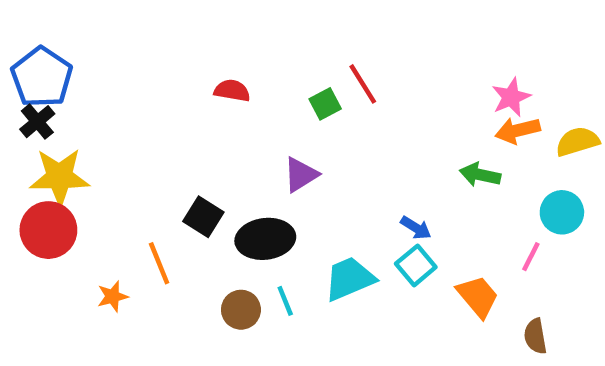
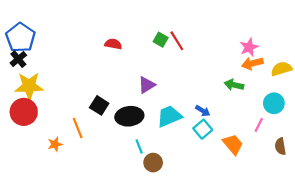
green square: (325, 104) -> (161, 40), moved, turned -32
cyan trapezoid: (349, 279) -> (169, 116), moved
brown circle: (241, 310) -> (153, 163), moved
brown semicircle: (535, 336) -> (280, 146), moved

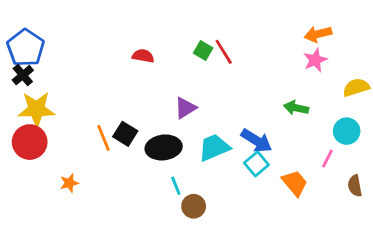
orange arrow: (252, 63) -> (318, 34), moved
blue arrow: (203, 111) -> (256, 141), size x1.6
orange line: (78, 128) -> (103, 138), moved

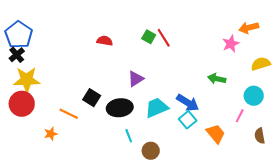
orange arrow: (318, 34) -> (249, 28), moved
orange line: (103, 138) -> (69, 114), moved, turned -42
brown circle: (194, 206) -> (151, 151), moved

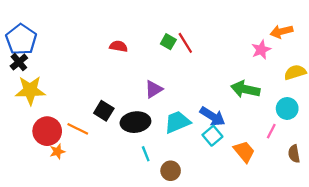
green arrow: (217, 79) -> (245, 89), size x1.4
red circle: (22, 104) -> (47, 131), moved

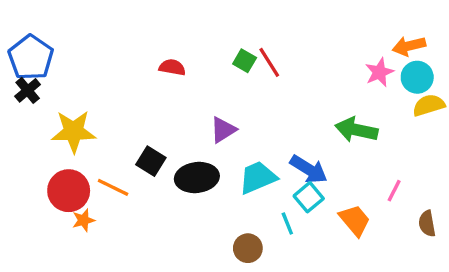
yellow star: (30, 90) -> (74, 131), moved
cyan circle: (287, 108) -> (417, 77), moved
cyan line: (146, 154) -> (287, 224), moved

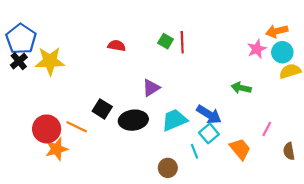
red line: (269, 62) -> (182, 42), turned 30
green arrow: (356, 130) -> (241, 88), size x0.7
yellow star: (74, 131) -> (50, 61), moved
orange star: (83, 220) -> (57, 149), size x1.5

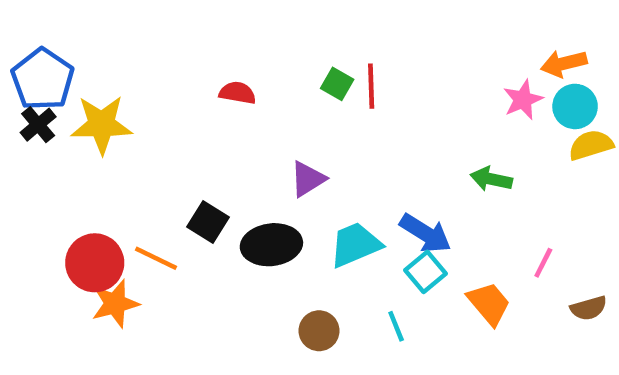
cyan line: (194, 151) -> (396, 326), moved
brown semicircle: (289, 151) -> (589, 308), turned -96
brown circle: (168, 168) -> (319, 331), moved

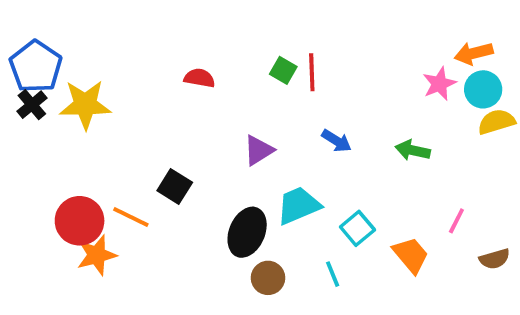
blue arrow: (425, 233) -> (337, 141), moved, size x0.7
black ellipse: (271, 245) -> (247, 232), moved, turned -60

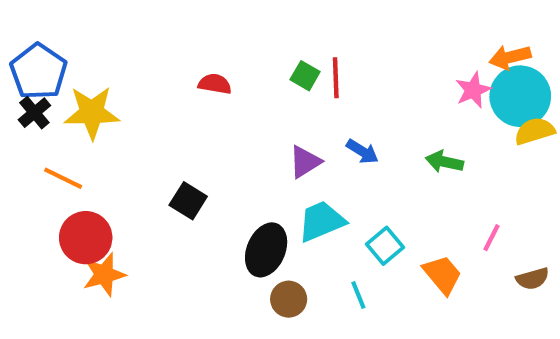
cyan circle: (483, 89) -> (520, 96), size x1.5
purple triangle: (258, 150) -> (305, 162), moved
orange line: (131, 217) -> (63, 178), moved

